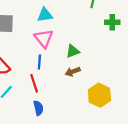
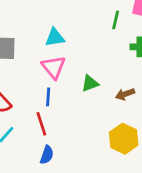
brown arrow: (73, 72) -> (125, 94), moved
blue semicircle: (38, 108) -> (47, 155), turned 32

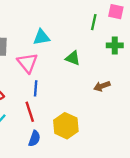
pink triangle: (54, 67) -> (27, 63), moved
green triangle: (90, 83) -> (73, 58), moved, turned 42
yellow hexagon: (124, 139) -> (66, 126), moved

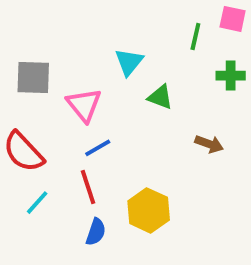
cyan triangle: (41, 37) -> (129, 62), moved, turned -42
brown arrow: (102, 86) -> (209, 144), turned -140
blue line: (36, 88) -> (98, 148), turned 56

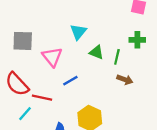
green line: (195, 36) -> (117, 57), moved
blue line: (98, 148) -> (70, 81), moved
red line: (88, 187) -> (42, 98), moved, turned -60

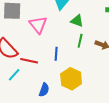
green line: (117, 57) -> (80, 41), moved
blue line: (70, 81) -> (56, 54), moved, turned -56

